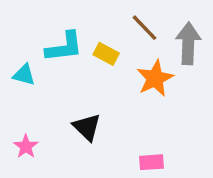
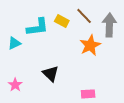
yellow rectangle: (106, 54) -> (62, 21), moved
cyan triangle: (24, 75) -> (14, 43), turned -40

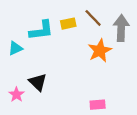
yellow rectangle: (62, 21) -> (68, 24), turned -40
black triangle: (51, 74) -> (38, 82), moved

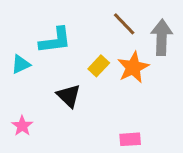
yellow rectangle: (68, 24) -> (99, 66), moved, turned -35
black triangle: (38, 82) -> (69, 96), moved

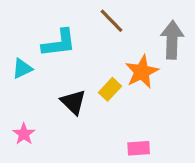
brown line: (124, 24) -> (112, 21), moved
yellow rectangle: (99, 66) -> (110, 89), moved

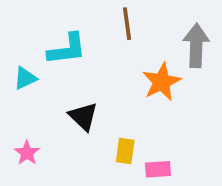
brown line: (112, 21) -> (127, 24), turned 36
yellow rectangle: (110, 89) -> (125, 151), moved, turned -35

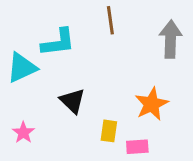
cyan triangle: (25, 78) -> (22, 68), size x1.5
orange star: (162, 82) -> (152, 104), moved

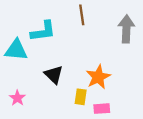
cyan triangle: (22, 68) -> (16, 50), turned 30
orange star: (152, 104) -> (98, 77), moved

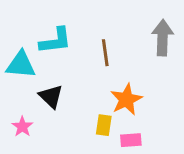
brown line: (82, 15) -> (105, 53), moved
black triangle: (54, 75) -> (51, 96), moved

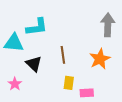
brown line: (105, 53) -> (63, 55), moved
orange star: (126, 99) -> (100, 59), moved

